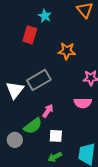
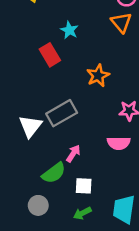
red rectangle: (30, 35) -> (50, 55), turned -48
orange star: (67, 51) -> (98, 76), turned -30
gray circle: (15, 140) -> (38, 205), moved

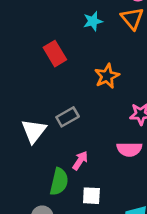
cyan star: (69, 30) -> (93, 21), moved, turned 30
gray rectangle: (62, 113) -> (68, 117), size x0.7
green semicircle: (54, 173) -> (59, 182), turned -40

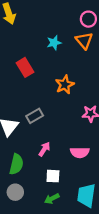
pink semicircle: (129, 149) -> (80, 152), moved
green semicircle: (59, 182) -> (16, 164), moved

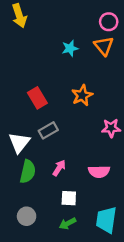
red rectangle: (25, 67) -> (37, 98), moved
green semicircle: (16, 164) -> (28, 172), moved

